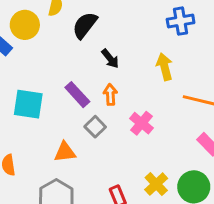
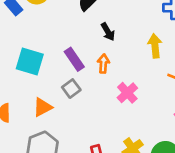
gray square: (95, 127) -> (71, 89), moved
orange triangle: (65, 152) -> (43, 107), moved, turned -30

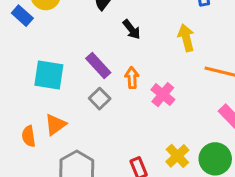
orange arrow: (103, 64) -> (132, 78), moved
orange triangle: (43, 107) -> (55, 125), moved

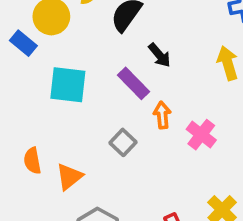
purple rectangle: (98, 65) -> (133, 83), moved
cyan square: (49, 75) -> (68, 85), moved
orange semicircle: (29, 136) -> (32, 161), moved

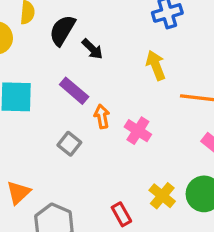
black arrow: (159, 55) -> (92, 49), moved
orange triangle: (69, 177) -> (18, 193), moved

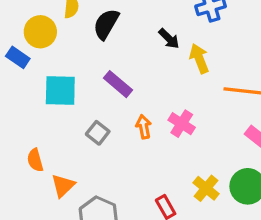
black arrow: (92, 49) -> (169, 39), moved
orange arrow: (102, 116) -> (144, 127), moved
gray square: (69, 144) -> (98, 133), moved

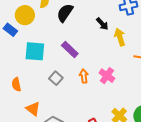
orange semicircle: (35, 160) -> (16, 84), moved
orange triangle: (63, 186) -> (33, 109), turned -42

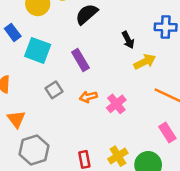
blue rectangle: (10, 30) -> (13, 32), moved
yellow arrow: (120, 37) -> (145, 62), turned 66
orange arrow: (84, 76) -> (88, 97), turned -112

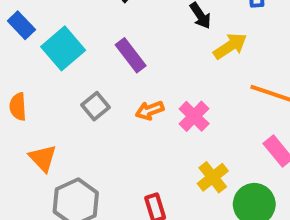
cyan square: (38, 50) -> (63, 48), turned 36
yellow cross: (118, 156) -> (213, 177), moved

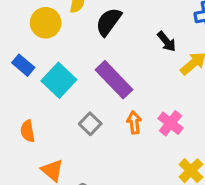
purple rectangle: (131, 55) -> (114, 80), size x1.4
orange arrow: (150, 110) -> (134, 122), turned 110

